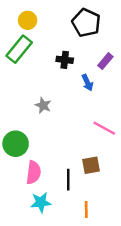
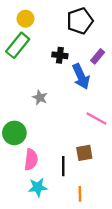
black pentagon: (86, 23) -> (80, 21), turned 30
blue arrow: (87, 83) -> (81, 76), size x1.6

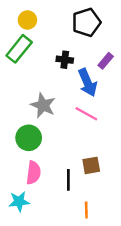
gray star: (40, 97) -> (43, 105), size x1.5
pink line: (96, 119) -> (86, 114), moved
green circle: (14, 133) -> (29, 138), moved
cyan star: (38, 187) -> (19, 202), moved

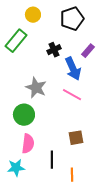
yellow circle: (27, 20) -> (33, 15), moved
black cross: (65, 60) -> (54, 50), turned -32
black line: (68, 180) -> (52, 160), moved

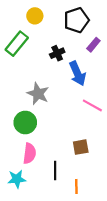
purple rectangle: (88, 51) -> (93, 45), moved
pink line: (72, 95) -> (92, 105), moved

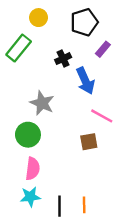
brown square: (81, 147) -> (89, 142), moved
black line: (55, 170) -> (60, 206), moved
cyan star: (17, 179) -> (30, 197), moved

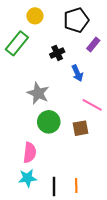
blue arrow: (85, 81) -> (77, 73), size x0.7
green circle: (28, 135) -> (49, 122), moved

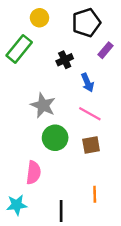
pink line: (92, 105) -> (90, 114), moved
cyan star: (28, 178) -> (17, 205), moved
orange line: (76, 185) -> (95, 194), moved

